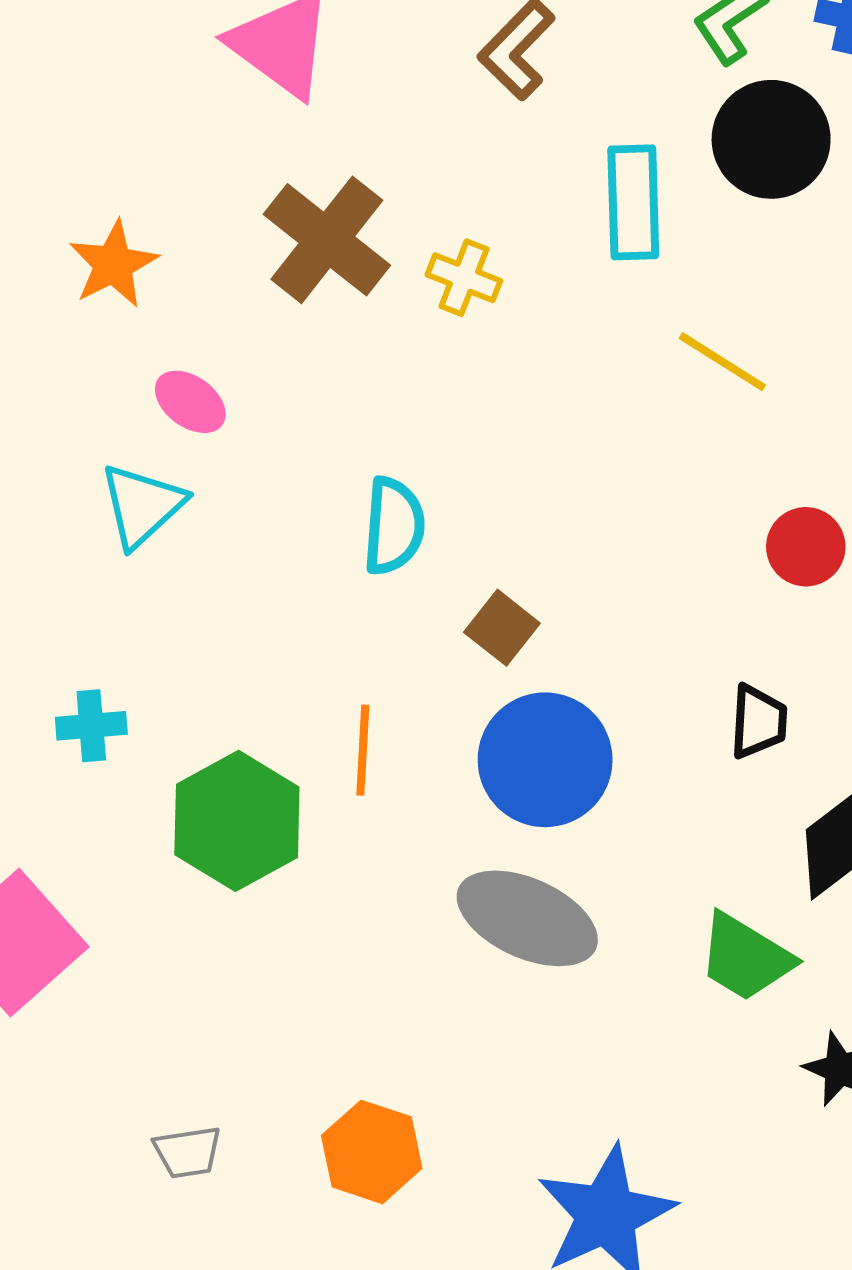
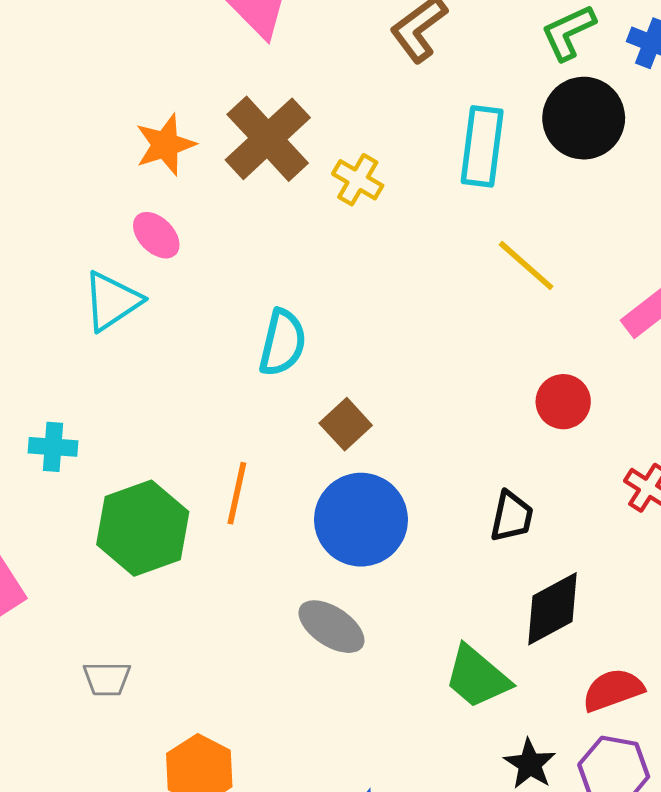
orange star: (113, 264) -> (165, 145), moved
gray ellipse: (527, 918) -> (331, 627), size x0.7
gray trapezoid: (188, 1152) -> (107, 679), moved

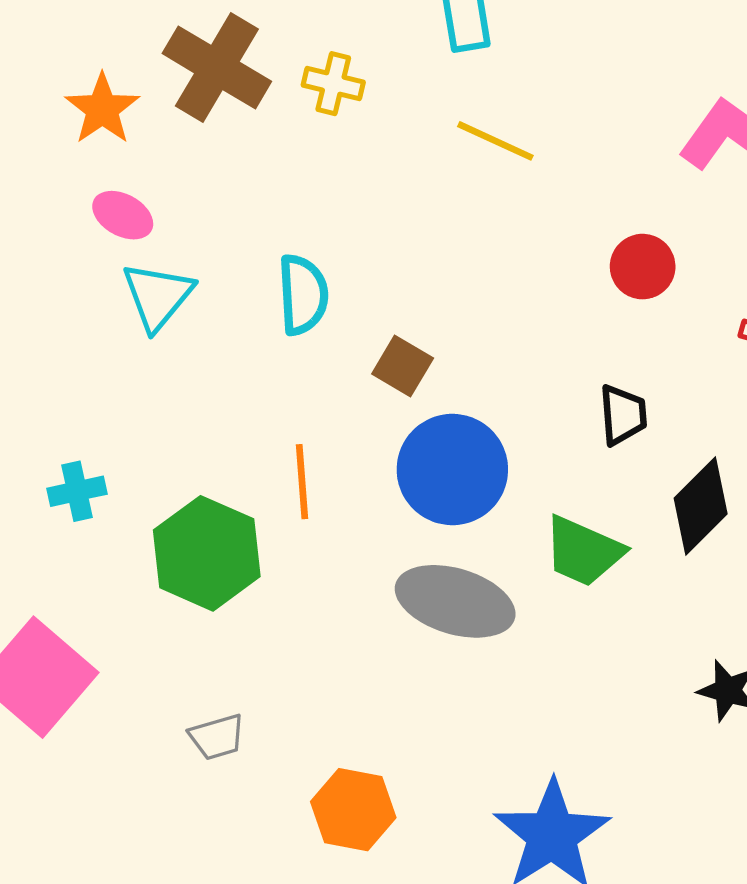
yellow line: (526, 265) -> (495, 141), moved
cyan triangle: (112, 301) -> (158, 296), moved
gray ellipse: (331, 627) -> (455, 601), size x1.4
green trapezoid: (477, 677) -> (583, 551), moved

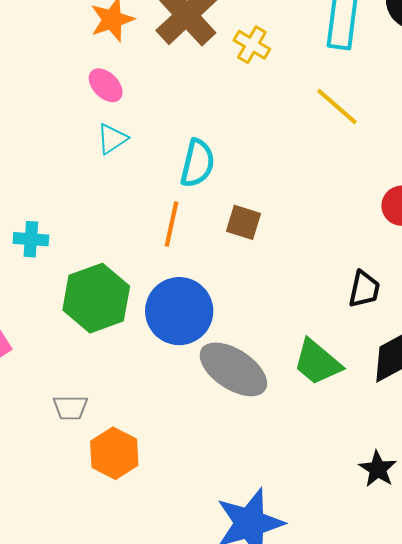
cyan triangle: (158, 296) -> (112, 139), size x0.7
brown square: (403, 366) -> (243, 222), turned -30
blue circle: (452, 470) -> (179, 311), moved
orange line: (302, 482) -> (172, 224), moved
orange hexagon: (353, 810) -> (114, 453), moved

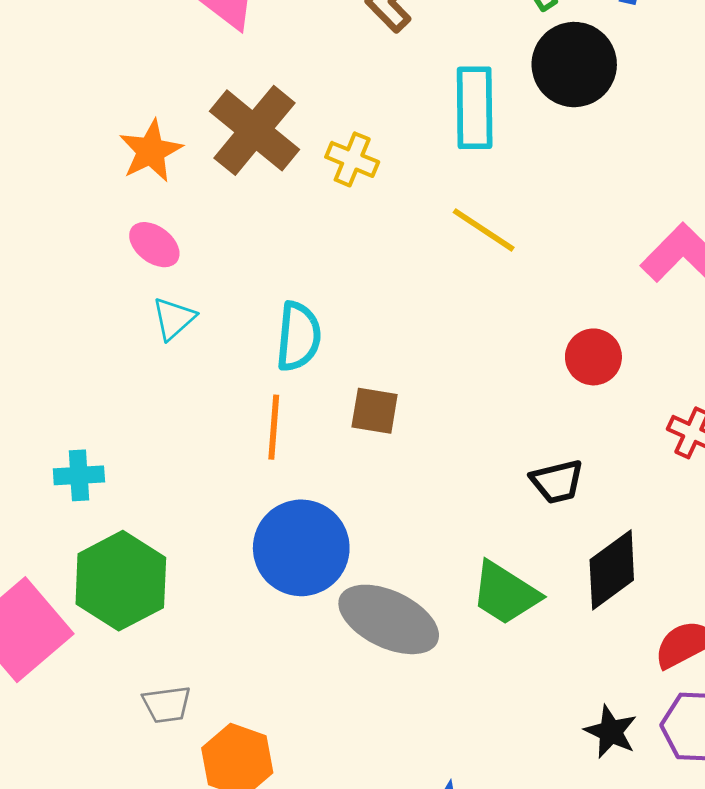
black trapezoid: (364, 289) -> (557, 482), turned 72
green hexagon: (96, 298) -> (121, 581), moved

